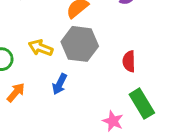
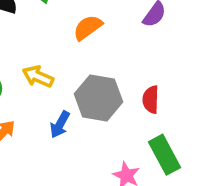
gray hexagon: (80, 44) -> (98, 98), moved

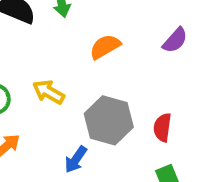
blue arrow: (60, 124) -> (76, 159), moved

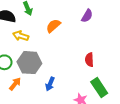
yellow arrow: (49, 92) -> (21, 36), moved
gray hexagon: (109, 120) -> (29, 63), moved

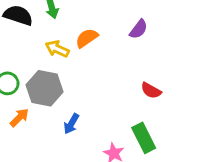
yellow arrow: (21, 36) -> (57, 49), moved
red semicircle: (89, 60) -> (151, 90), moved, turned -64

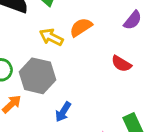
red semicircle: (151, 90) -> (121, 64), moved

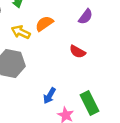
blue arrow: (63, 112) -> (50, 96), moved

